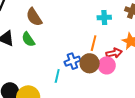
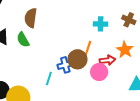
brown semicircle: (34, 17) -> (31, 18), turned 36
brown circle: (90, 63) -> (77, 59), moved

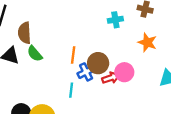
brown semicircle: (31, 18) -> (24, 33), moved
orange line: (88, 49) -> (73, 55), moved
red arrow: (108, 60) -> (111, 78), moved

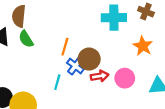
cyan cross: (115, 20) -> (114, 18), size x1.5
blue cross: (86, 72) -> (75, 66), turned -35
pink circle: (124, 72) -> (125, 78), moved

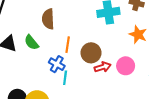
brown semicircle: (19, 16) -> (48, 19), moved
blue cross: (75, 66) -> (57, 64), moved

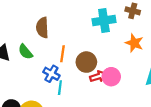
pink circle: (126, 66) -> (111, 77), moved

